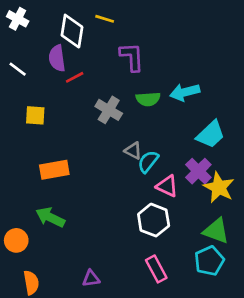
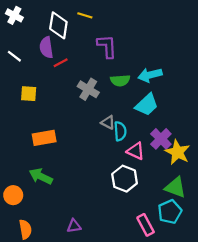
cyan trapezoid: (211, 134) -> (147, 105), moved
cyan semicircle: (148, 162) -> (120, 131), turned 138
pink rectangle: (156, 269) -> (146, 225), moved

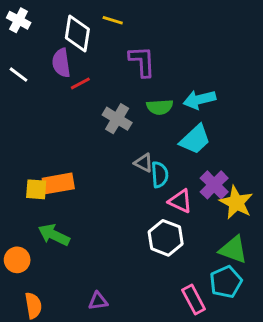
yellow square: (29, 94) -> (36, 189), moved

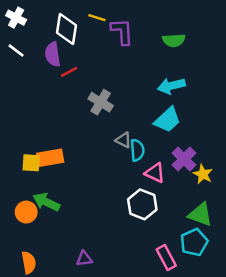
purple L-shape: (142, 61) -> (122, 32), moved
white line: (19, 75) -> (16, 50), moved
green semicircle: (160, 107) -> (174, 40), moved
yellow star: (236, 203) -> (203, 174), size x0.7
orange circle: (17, 260) -> (26, 212), moved

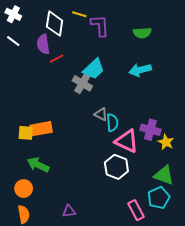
cyan trapezoid: (168, 120) -> (94, 69), moved
purple cross: (184, 159) -> (150, 130), turned -30
pink triangle: (155, 173) -> (127, 141), size x1.4
orange circle: (26, 212) -> (24, 189), moved

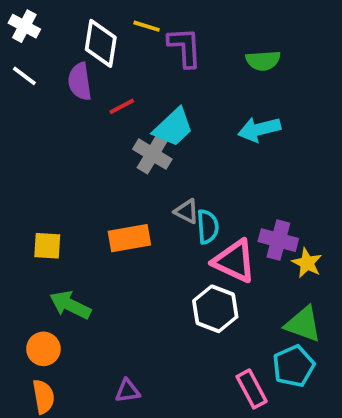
red line: (57, 59) -> (122, 106), moved
orange rectangle: (41, 129) -> (129, 238), moved

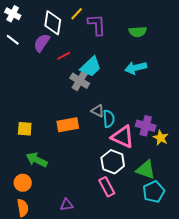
yellow line: (147, 26) -> (77, 14), turned -64
purple semicircle: (80, 82) -> (42, 43), turned 42
green triangle: (303, 324) -> (146, 170), moved
pink rectangle: (252, 389) -> (107, 187), moved

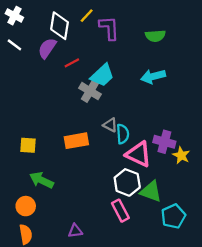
green triangle: (146, 170) -> (151, 191), moved

